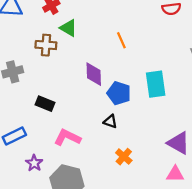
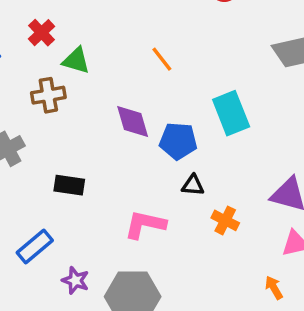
black triangle: (110, 121) -> (193, 185), moved
pink L-shape: (67, 137) -> (145, 225), moved
orange cross: (124, 157) -> (225, 220), moved

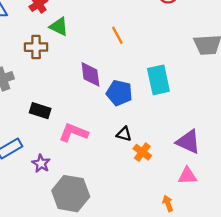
black triangle: (193, 185) -> (124, 134), moved
pink L-shape: (145, 225) -> (74, 133), moved
purple star: (75, 280) -> (41, 163), moved

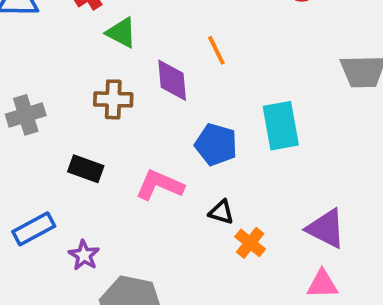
brown cross: (36, 47) -> (113, 99), moved
purple diamond: (90, 74) -> (172, 80), moved
pink L-shape: (74, 133) -> (160, 185), moved

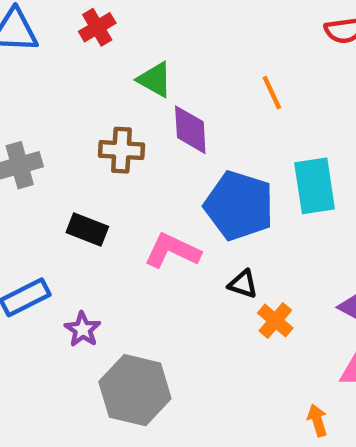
green triangle: (121, 33) -> (155, 80), moved
orange line: (216, 50) -> (272, 93), moved
blue pentagon: (216, 145) -> (239, 206), size x1.4

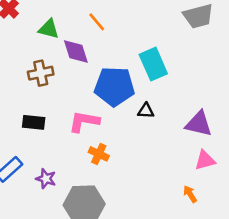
orange line: (272, 93) -> (97, 22), moved
black triangle: (243, 284) -> (146, 111), moved
orange cross: (275, 321) -> (99, 154), moved

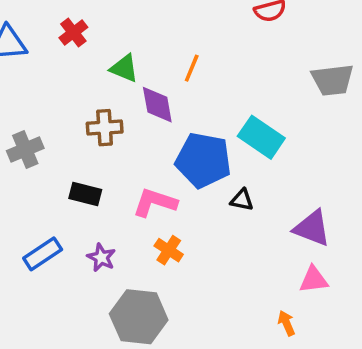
orange line: (97, 22) -> (192, 68), turned 54
cyan rectangle: (153, 64) -> (261, 137), turned -40
purple star: (46, 179) -> (101, 257), moved

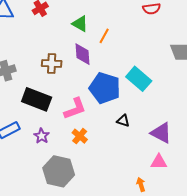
green triangle: (124, 68) -> (80, 24), moved
black rectangle: (85, 194) -> (37, 99), size x1.6
black triangle: (242, 200) -> (123, 121), moved
pink L-shape: (155, 203) -> (75, 109), turned 135

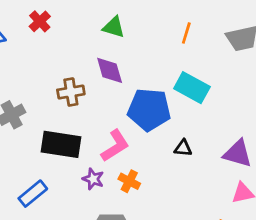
green triangle: (80, 24) -> (114, 27), moved
orange line: (104, 36) -> (186, 33), moved
purple star: (42, 136) -> (93, 179), moved

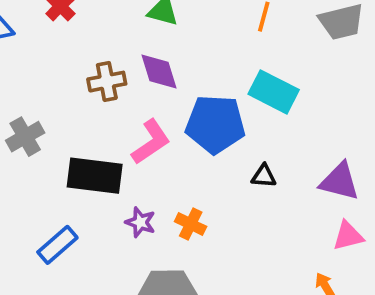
brown cross: (71, 92) -> (107, 82), moved
pink L-shape: (115, 146) -> (151, 142), moved

